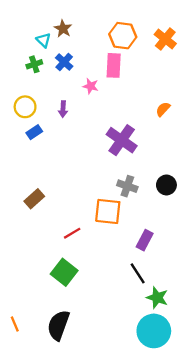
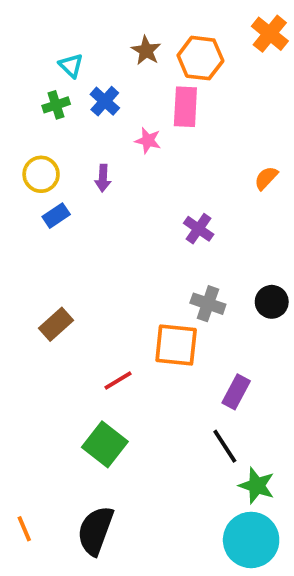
brown star: (63, 29) -> (146, 51), moved
orange cross: (165, 39) -> (270, 34), moved
purple cross: (122, 140) -> (199, 229), size x0.6

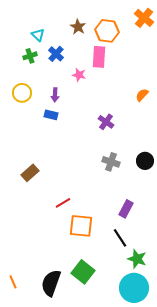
blue rectangle: (56, 216) -> (51, 115), moved, turned 48
orange square: (176, 345) -> (81, 226), moved
green square: (105, 444) -> (83, 272), moved

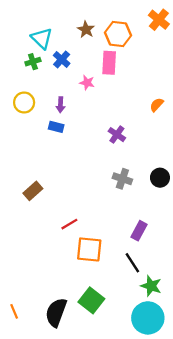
cyan triangle: (38, 35) -> (42, 38), size x1.5

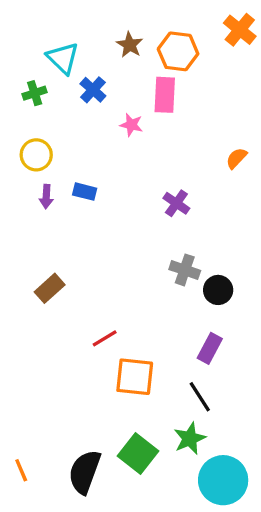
green cross: (33, 62) -> (35, 93), moved
purple arrow: (61, 105) -> (46, 197), moved
black circle: (160, 178) -> (218, 290), moved
green star: (151, 286) -> (190, 438), moved, turned 30

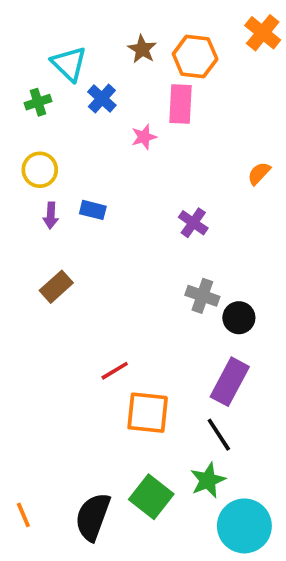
pink star: (131, 125) -> (144, 137), turned -30
brown rectangle: (50, 288) -> (56, 287), moved
purple rectangle: (210, 348) -> (230, 382), size x1.4

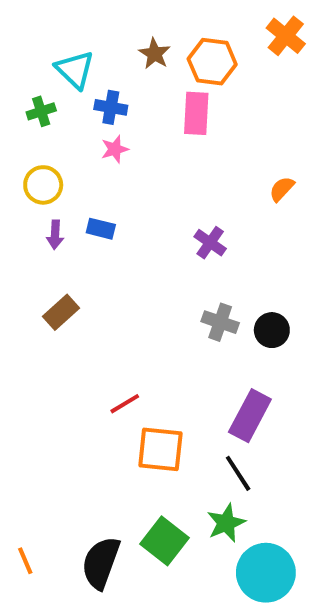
blue cross: (102, 99) -> (111, 107), turned -32
pink star: (144, 137) -> (115, 149), moved
black circle: (239, 318) -> (272, 330), moved

